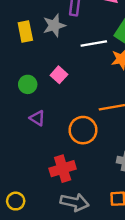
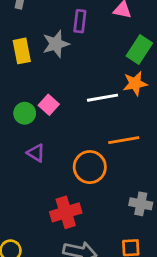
white line: (94, 43) -> (103, 98), moved
pink square: (59, 75) -> (49, 105), moved

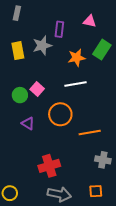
orange star: (135, 84) -> (77, 58), moved
orange line: (124, 140) -> (90, 132), moved
orange circle: (90, 167) -> (60, 114), moved

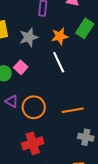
gray star: (42, 46) -> (29, 37), moved
white line: (76, 84) -> (59, 62), turned 75
orange circle: (60, 114) -> (34, 107), moved

